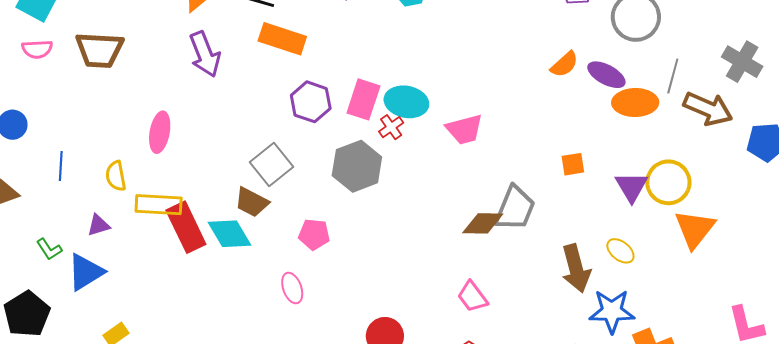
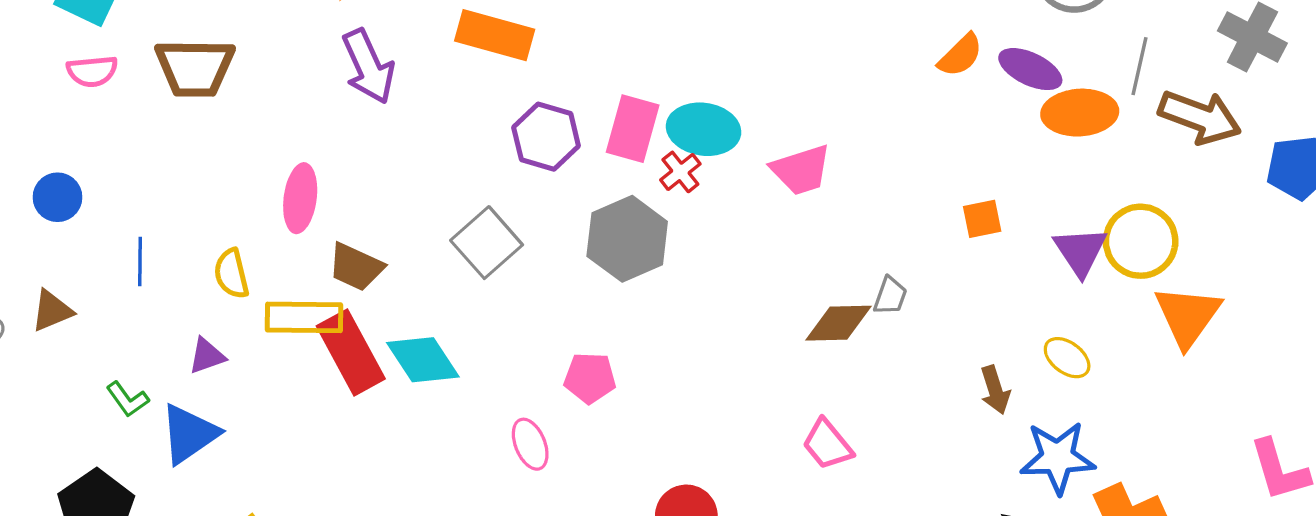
brown trapezoid: (252, 202) -> (356, 267), moved
gray trapezoid: (515, 208) -> (890, 296), size x0.5
pink pentagon: (314, 234) -> (590, 378), moved
brown arrow: (576, 268) -> (995, 390), size x0.6

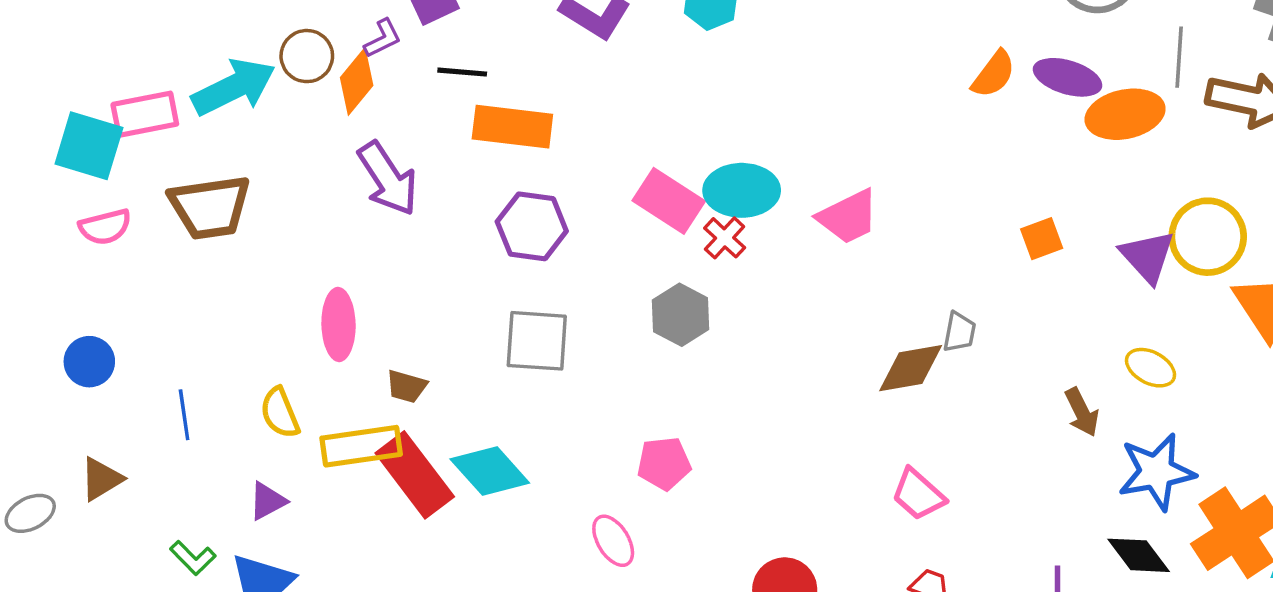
pink rectangle: (633, 129) -> (669, 201), turned -64
purple hexagon: (546, 137) -> (532, 226), moved
gray hexagon: (627, 239) -> (681, 315), size x0.7
gray square: (487, 243) -> (537, 341), turned -36
brown trapezoid: (356, 267) -> (406, 386), size x0.7

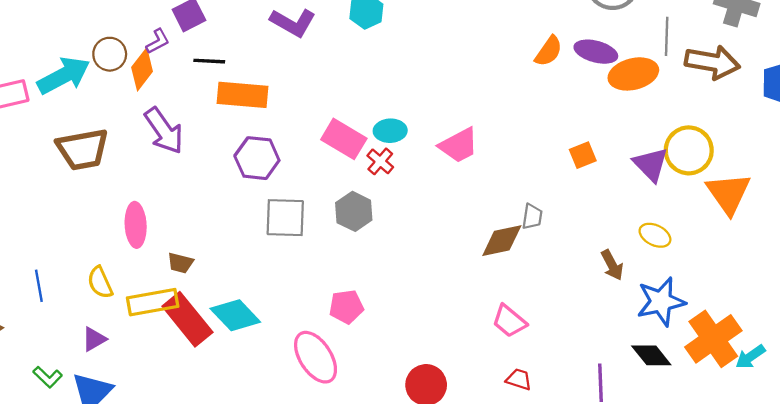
cyan ellipse: (742, 190) -> (390, 131), size x0.7
brown trapezoid: (210, 207) -> (83, 149), moved
gray square: (537, 341) -> (285, 218), moved
pink ellipse: (613, 541) -> (316, 357), size x1.6

